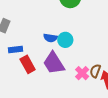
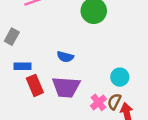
cyan circle: (65, 40) -> (120, 77), moved
purple trapezoid: (54, 63) -> (66, 87), turned -60

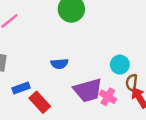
purple trapezoid: (66, 87) -> (88, 90), moved
brown semicircle: (114, 102) -> (132, 83), moved

